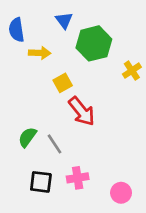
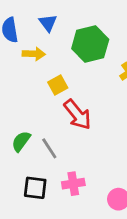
blue triangle: (64, 20) -> (48, 23), moved

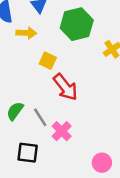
yellow square: (58, 85) -> (48, 61), turned -36
pink cross: (73, 184) -> (62, 131), moved, turned -36

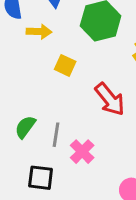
red arrow: (65, 87) -> (110, 99), moved
gray line: (40, 117) -> (56, 135), turned 42

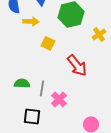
green semicircle: (25, 127) -> (22, 83), turned 56

